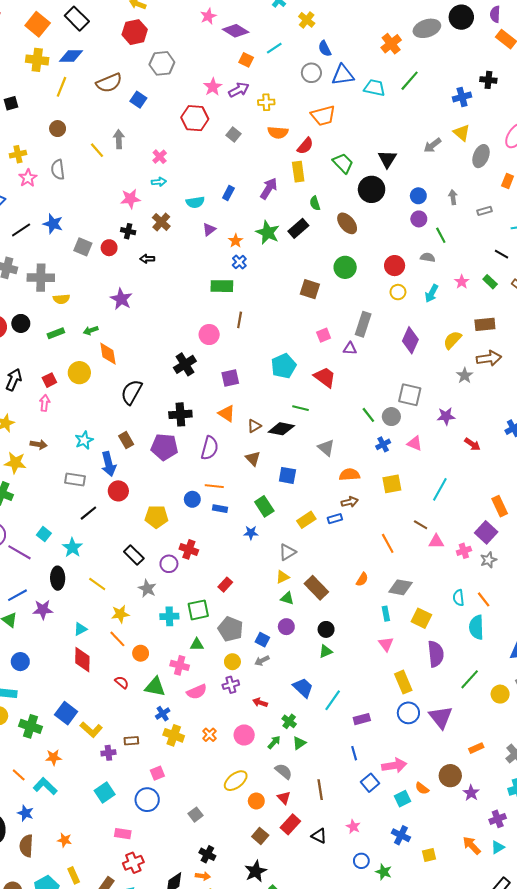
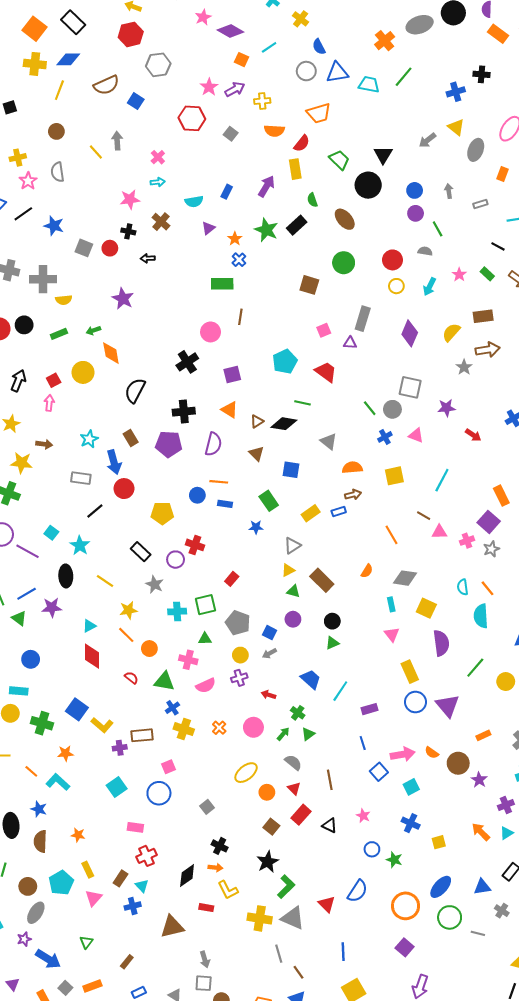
black line: (21, 230) -> (23, 214), moved
brown rectangle: (131, 741) -> (142, 735), size x1.5
orange semicircle: (422, 788) -> (432, 753), moved

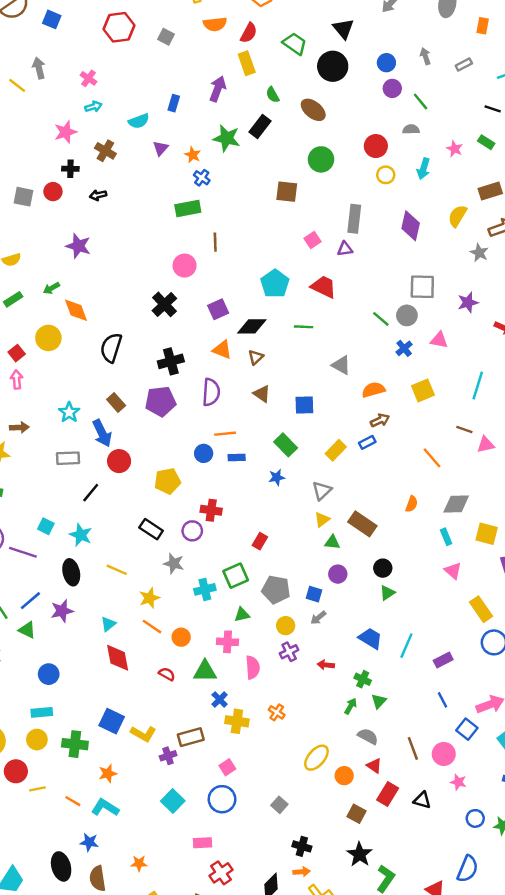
black diamond: (284, 424) -> (252, 326), moved
pink semicircle: (206, 686) -> (253, 667), turned -60
pink circle: (253, 727) -> (444, 754), moved

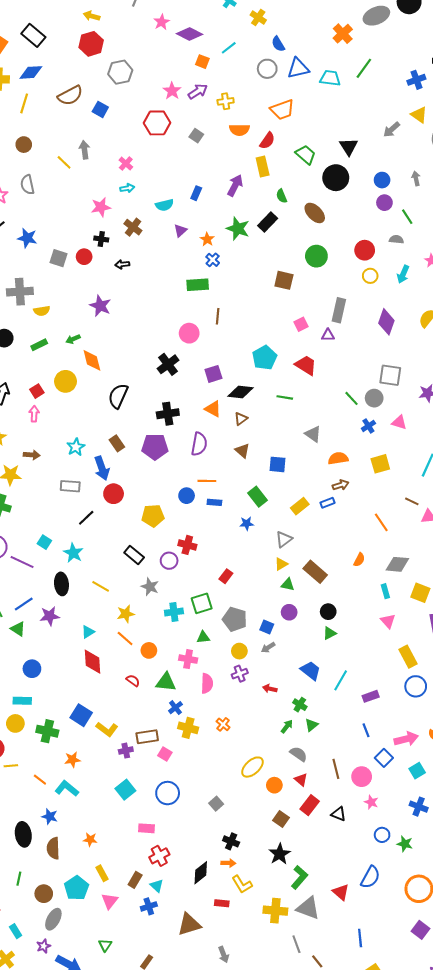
pink square: (227, 767) -> (165, 754), moved, turned -32

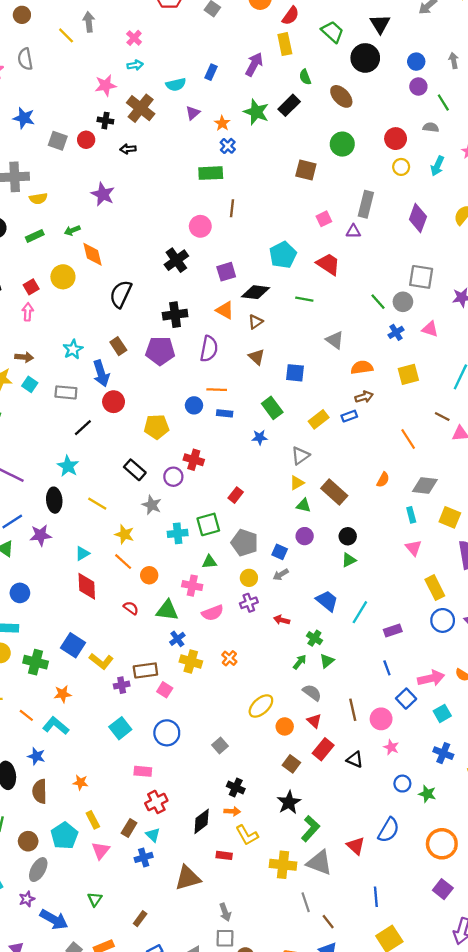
brown cross: (133, 227) -> (141, 108), size x1.4
cyan square: (44, 542) -> (30, 384), moved
yellow star: (126, 614) -> (124, 534), turned 30
pink semicircle: (207, 683) -> (213, 613), turned 66

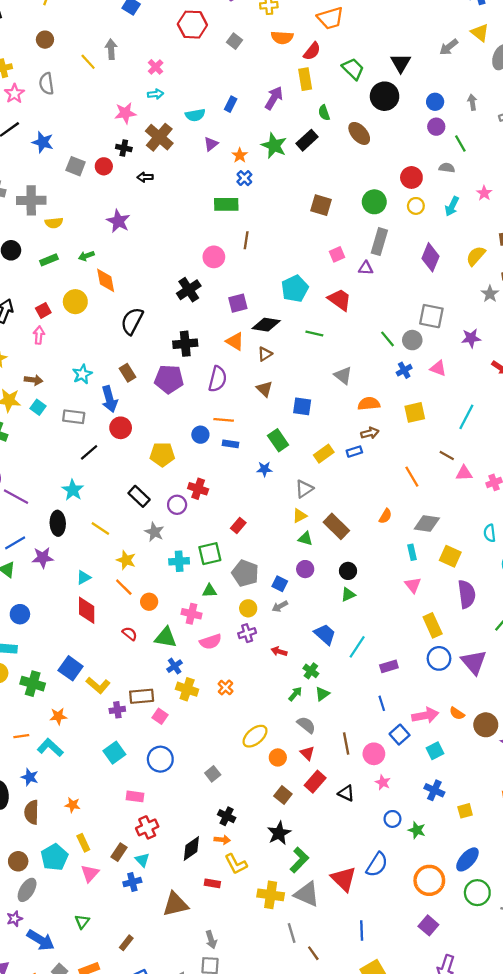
green circle: (342, 144) -> (374, 202), moved
orange line: (26, 715) -> (21, 736), turned -49
red triangle: (356, 846) -> (344, 879), size x1.4

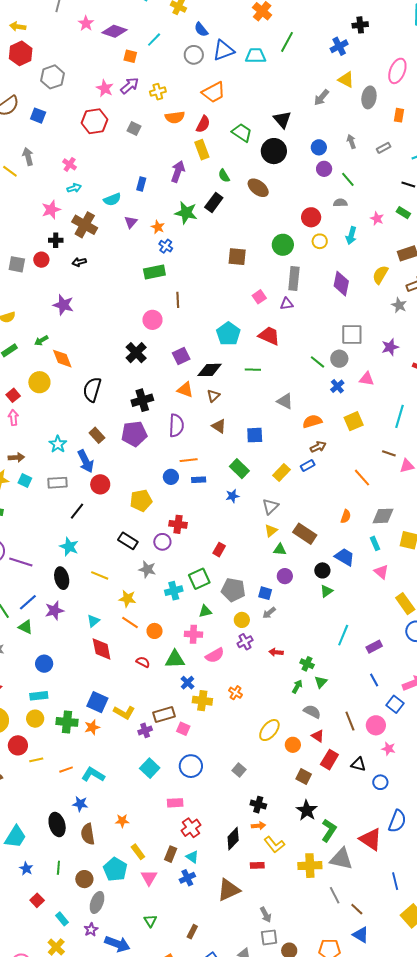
blue trapezoid: (325, 634) -> (345, 557), moved
orange star: (58, 716) -> (92, 727), moved
blue circle: (392, 819) -> (380, 782), moved

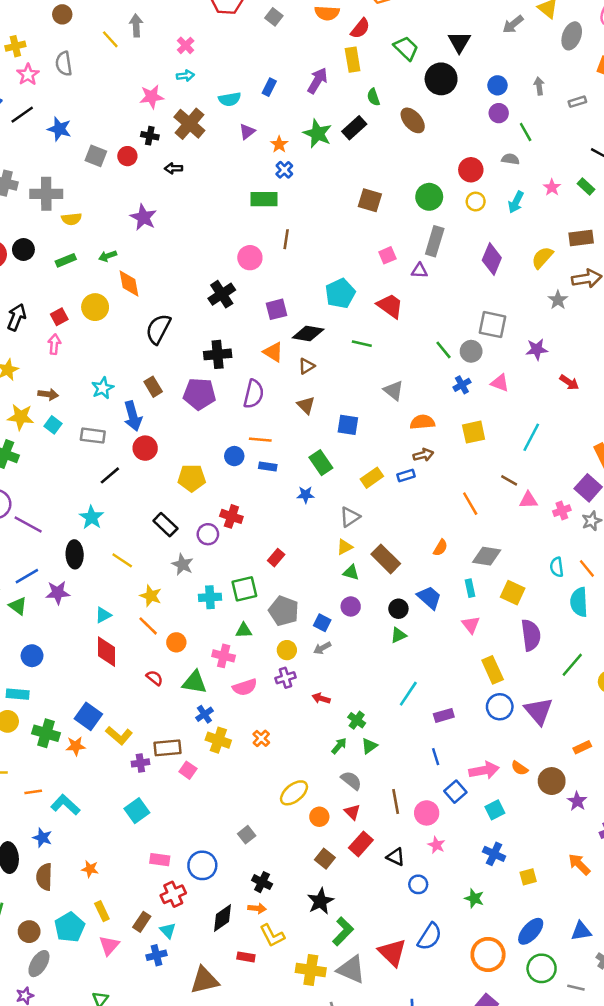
blue circle: (191, 766) -> (202, 865), moved

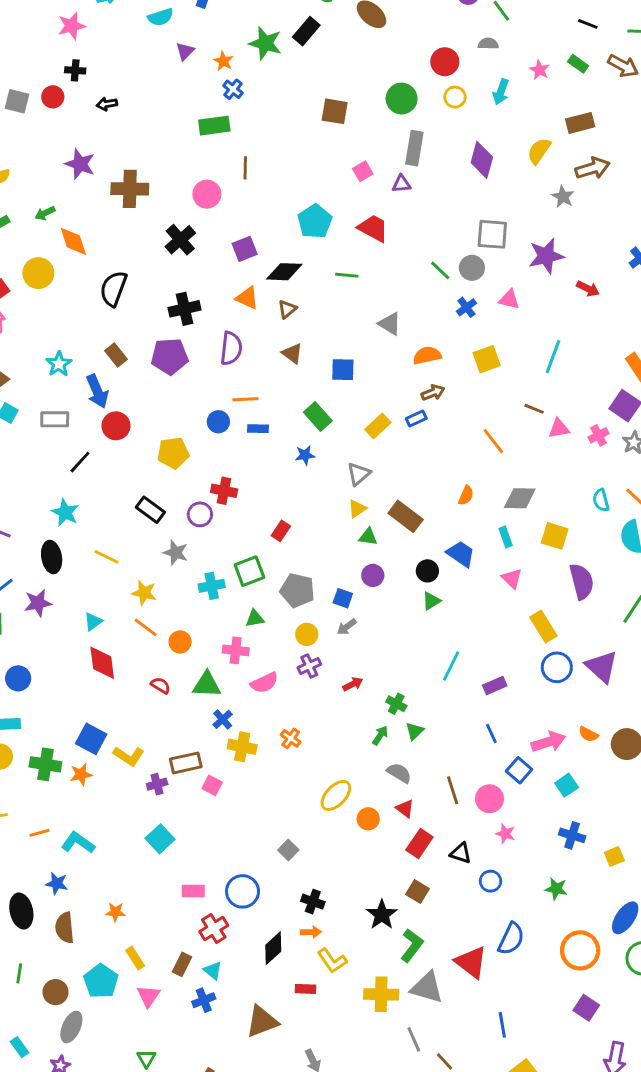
brown cross: (189, 124) -> (130, 189), moved, turned -32
purple star: (537, 349) -> (546, 256), size x1.4
red arrow: (321, 698) -> (353, 684), turned 144
brown square: (325, 859) -> (418, 891), moved

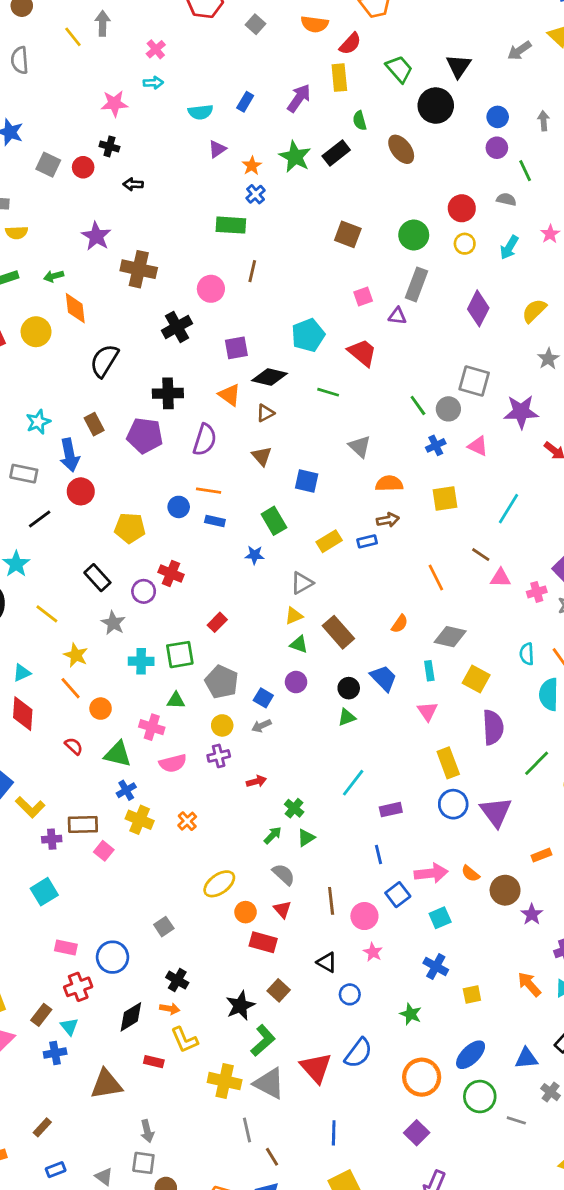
red rectangle: (419, 844) -> (263, 942), moved, turned 60

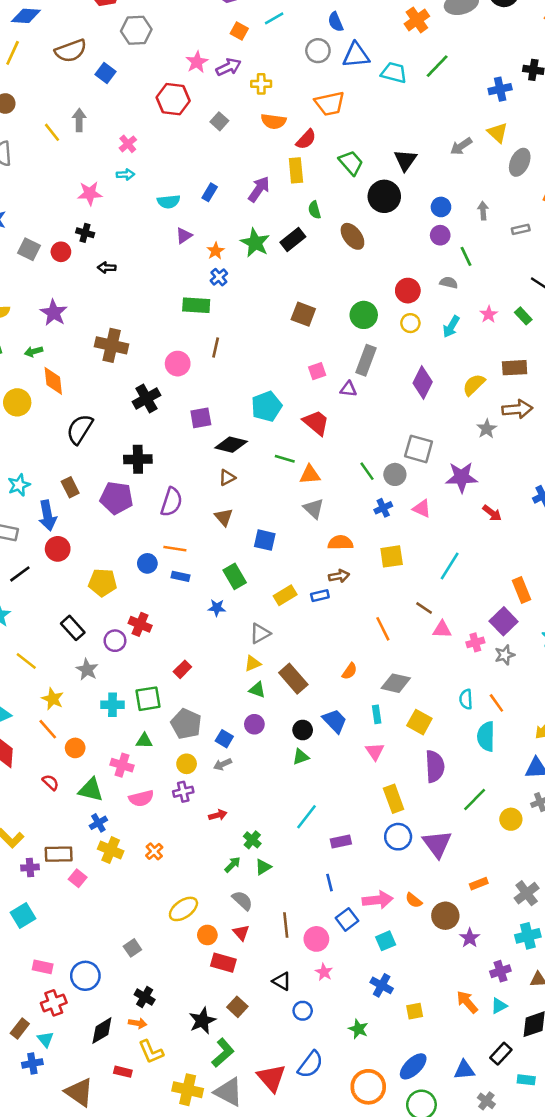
purple star: (96, 236) -> (54, 313), moved
orange triangle: (230, 395) -> (310, 475), moved, turned -40
brown triangle: (106, 1084) -> (79, 1092), turned 44

